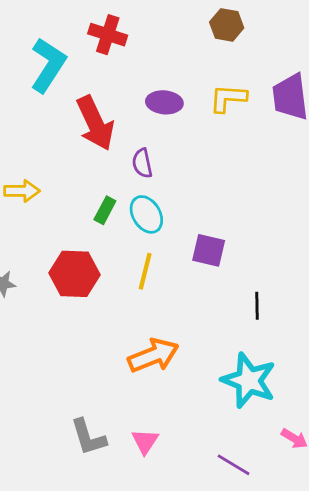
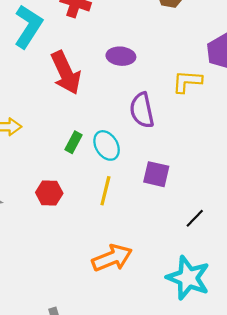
yellow L-shape: (228, 98) -> (187, 82), moved
purple semicircle: (142, 163) -> (142, 110), moved, size x1.5
red hexagon: (74, 274) -> (49, 193), size x0.7
black line: (257, 306) -> (195, 218), turned 45

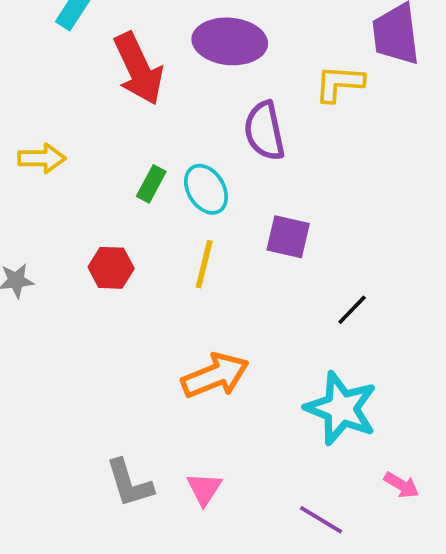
purple ellipse: (121, 56) -> (230, 41), size x1.5

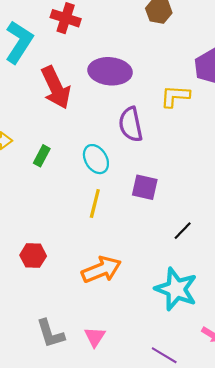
green rectangle: (151, 184) -> (42, 156), moved
red hexagon: (111, 268) -> (33, 256), moved

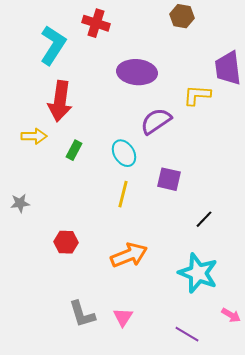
red arrow: (56, 88) -> (60, 101), moved, turned 33
purple semicircle: (131, 124) -> (156, 121), turned 68

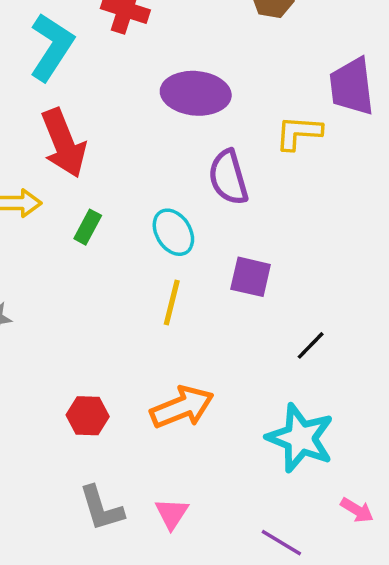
red arrow: (60, 101) -> (64, 143), turned -30
purple semicircle: (156, 121) -> (228, 177), turned -72
red hexagon: (66, 242) -> (88, 416), moved

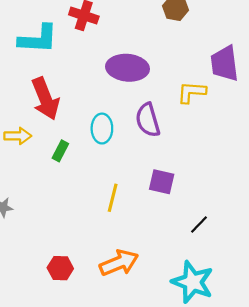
cyan L-shape: (52, 47) -> (38, 39), turned 60
cyan ellipse: (173, 232) -> (102, 129), moved, turned 32

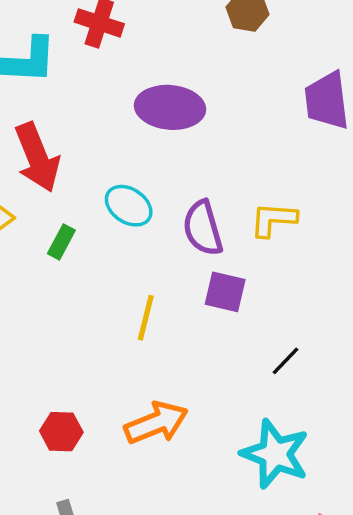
yellow L-shape: (191, 92) -> (273, 219), moved
purple semicircle: (148, 120) -> (203, 228), moved
cyan ellipse: (102, 129) -> (129, 206), turned -56

